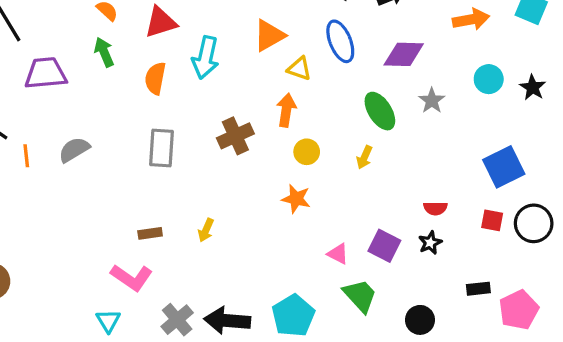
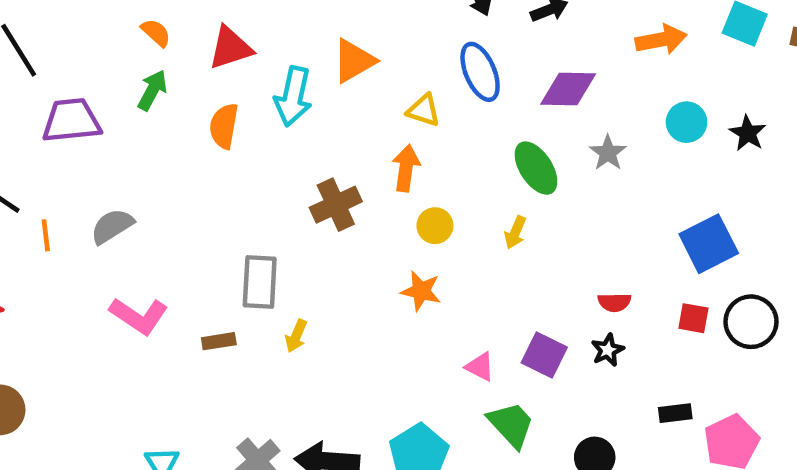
orange triangle: (269, 35) -> (354, 61), moved
green arrow: (104, 52) -> (152, 90), turned 52
gray rectangle: (161, 148) -> (260, 282), moved
pink L-shape: (132, 277) -> (139, 316), moved

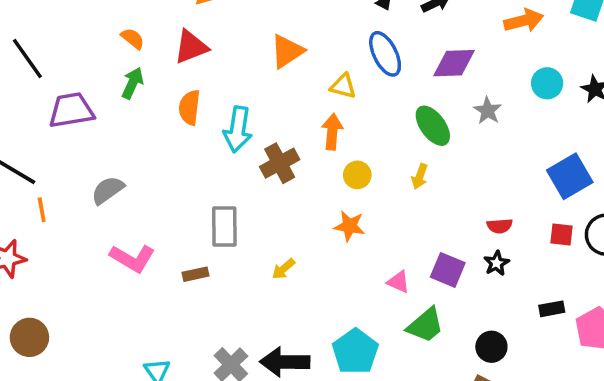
cyan arrow: (293, 96) -> (238, 129), moved
orange line: (46, 235) -> (42, 210), moved
yellow arrow: (296, 336) -> (283, 269), moved, turned 30
green trapezoid: (511, 425) -> (425, 325), turned 96

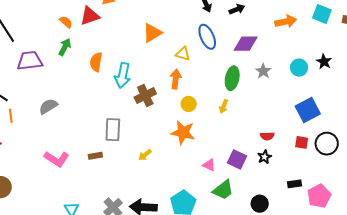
red triangle: (191, 47) -> (90, 16), moved
cyan circle: (547, 83) -> (299, 68), moved
green ellipse: (433, 126) -> (232, 78), turned 45
orange star: (349, 226) -> (183, 132), size x1.4
pink L-shape: (132, 258) -> (57, 159), moved

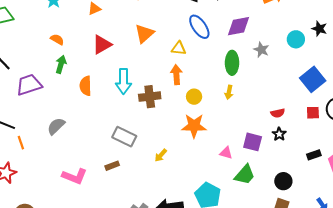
red triangle: (90, 16) -> (102, 44), moved
orange semicircle: (96, 62) -> (86, 86), moved
brown cross: (145, 95) -> (150, 97), turned 30
gray rectangle: (113, 130) -> (124, 137), turned -55

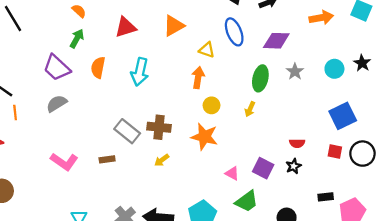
purple trapezoid: (29, 85) -> (57, 68), moved, turned -132
brown cross: (150, 97) -> (159, 127), moved

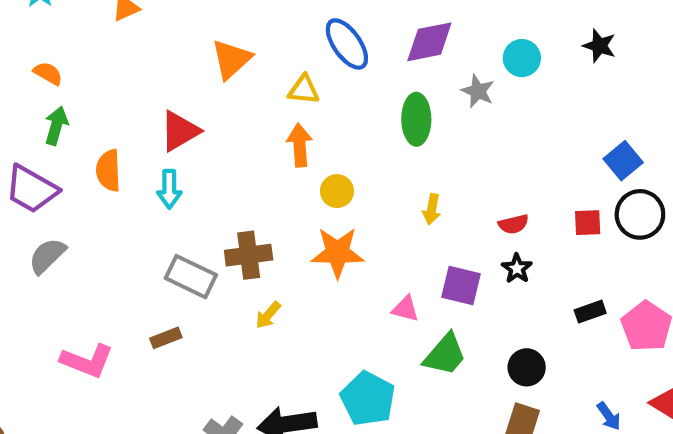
red triangle: (126, 27) -> (180, 131), moved
cyan circle: (334, 69) -> (522, 58), moved
cyan arrow: (140, 72) -> (169, 189), moved, size x0.7
yellow arrow: (250, 109) -> (432, 209), moved
blue square: (343, 116) -> (623, 161), moved, size x0.7

